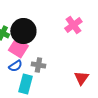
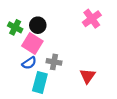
black circle: (23, 31) -> (38, 25), size x0.6
red triangle: (81, 78) -> (87, 76), moved

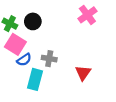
pink square: (32, 44) -> (15, 44), moved

